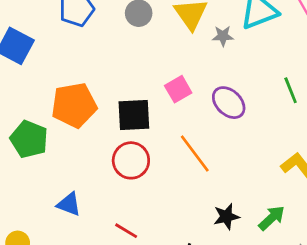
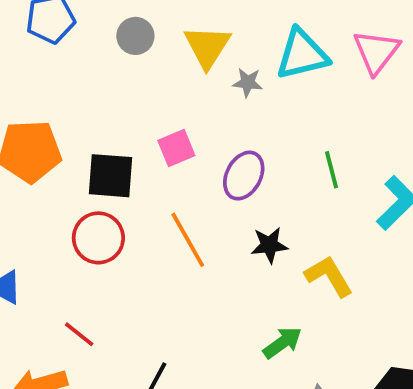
purple ellipse: (229, 103) -> (244, 176), turned 68
black star: (226, 216) -> (269, 245), moved

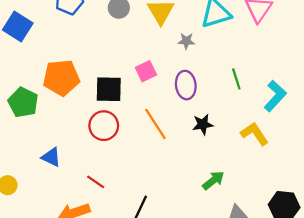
gray star: (248, 82) -> (186, 41), moved
purple ellipse: (244, 176) -> (186, 85), turned -32
yellow L-shape: (329, 276) -> (255, 134), moved

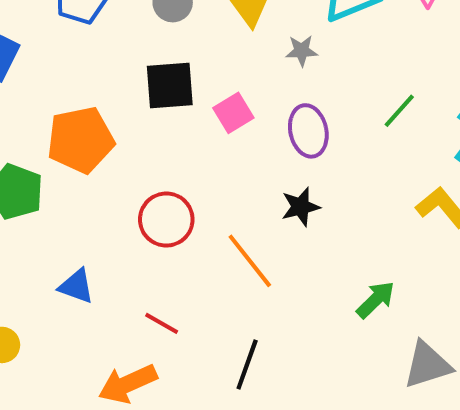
green line: (236, 79) -> (399, 111), turned 65
black square: (109, 89) -> (170, 85), moved
orange line: (155, 124) -> (250, 261), moved
black star: (203, 124) -> (301, 207), moved

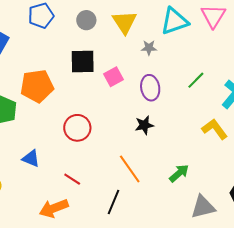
orange line: (250, 261) -> (130, 169), moved

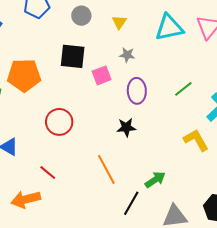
yellow triangle: (124, 22) -> (119, 22), size x0.6
gray star: (149, 48) -> (127, 55), moved
black line: (114, 202) -> (131, 203), moved

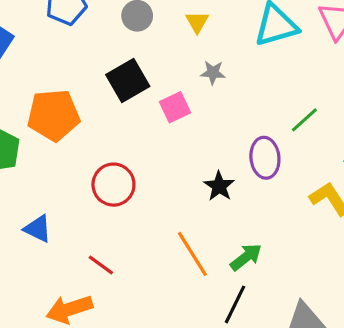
black square: (73, 56) -> (128, 80), turned -32
purple ellipse: (137, 91) -> (265, 158), moved
black star: (126, 127) -> (219, 186), turned -30
green arrow: (155, 180) -> (246, 257), moved

